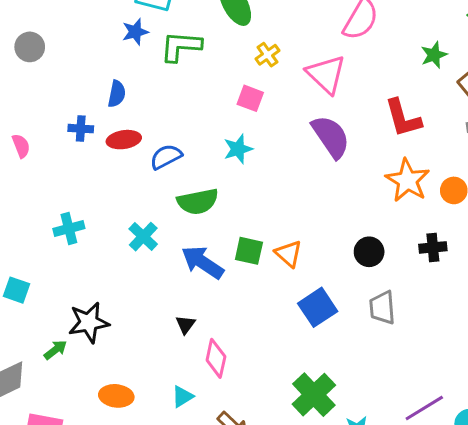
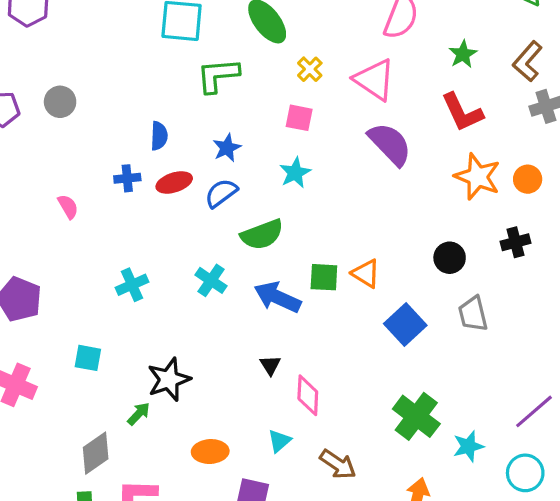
blue star: (135, 32) -> (227, 148), moved
green star: (434, 55) -> (463, 54), moved

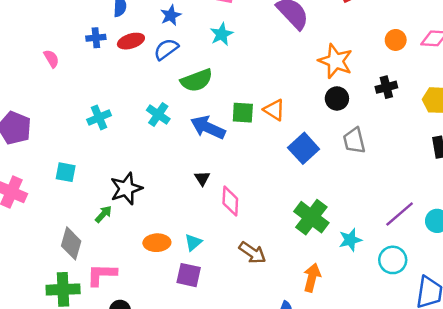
orange star: (478, 177) -> (335, 61), moved
cyan triangle: (279, 441) -> (193, 242), moved
gray diamond: (96, 453) -> (71, 243), turned -40

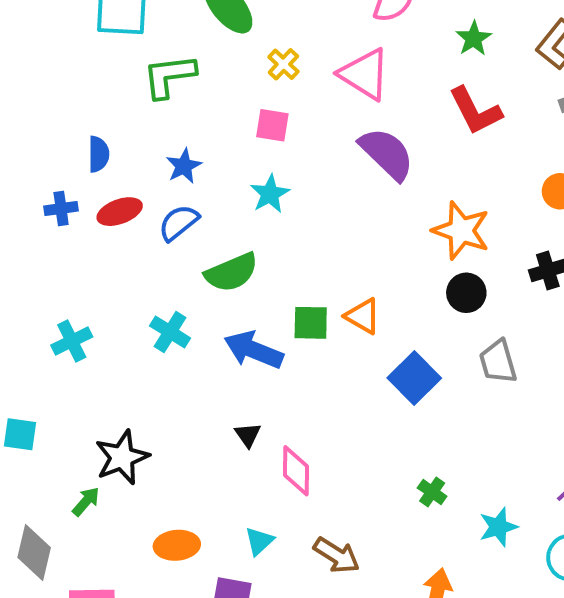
green cross: (311, 217) -> (432, 492), size x0.5
cyan triangle: (193, 242) -> (259, 541), moved

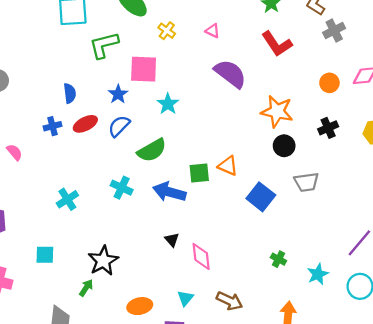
pink triangle: (365, 74) -> (213, 31), size x0.5
pink square: (272, 125) -> (144, 69), moved, size x1.5
gray trapezoid: (498, 362) -> (306, 182), turned -75

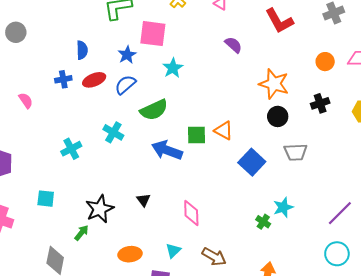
purple semicircle: (230, 74) -> (233, 45), size x0.6
cyan cross: (122, 188) -> (113, 132), moved
black triangle: (172, 240) -> (143, 200), moved
cyan star: (318, 274) -> (283, 207), moved

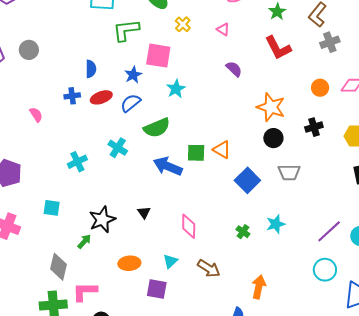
green cross: (263, 222) -> (243, 232), moved

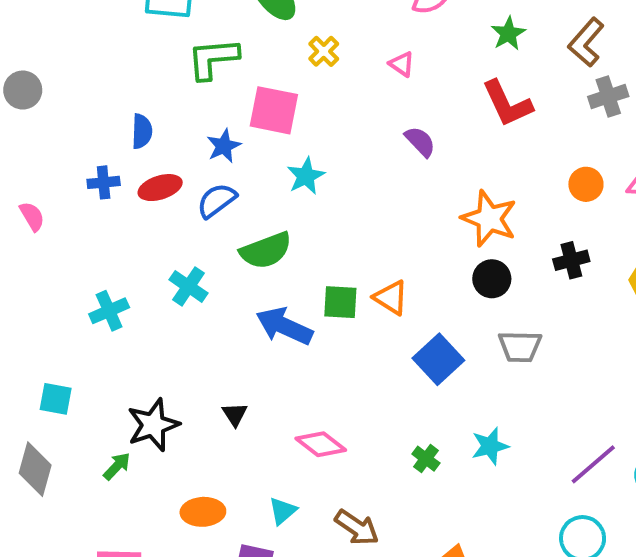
pink diamond: (189, 226) -> (321, 444), turned -55
gray diamond: (58, 267) -> (35, 469), moved

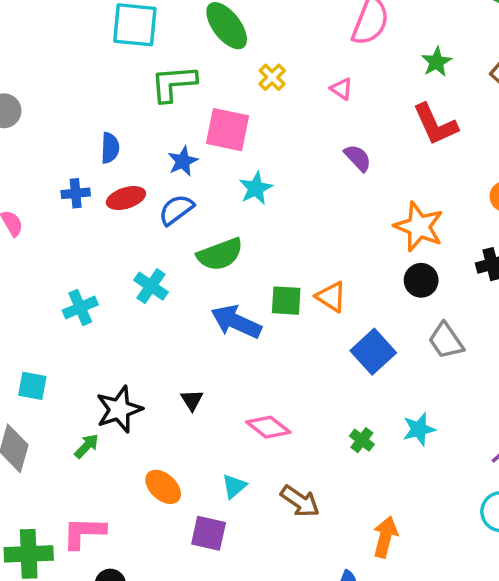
gray trapezoid: (520, 347) -> (446, 341), turned 54
orange ellipse: (203, 512) -> (163, 487), turned 45

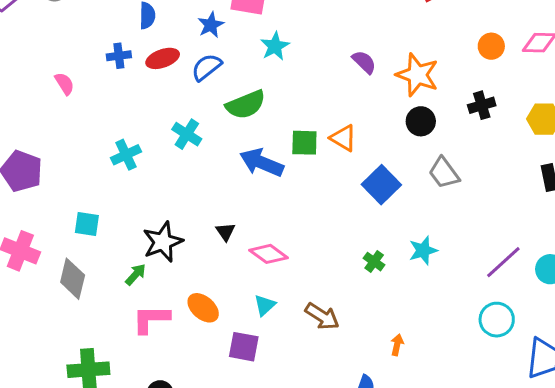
purple semicircle: (358, 158) -> (364, 62), moved
pink diamond: (268, 427) -> (268, 254), moved
pink L-shape: (84, 533) -> (151, 319), moved
orange arrow: (385, 537) -> (397, 345), size x0.6

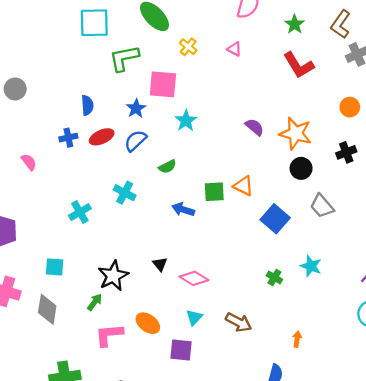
green semicircle: (246, 105) -> (167, 167), size x0.6
blue arrow: (262, 163) -> (183, 210), size x0.7
cyan star: (423, 250) -> (311, 266), turned -30

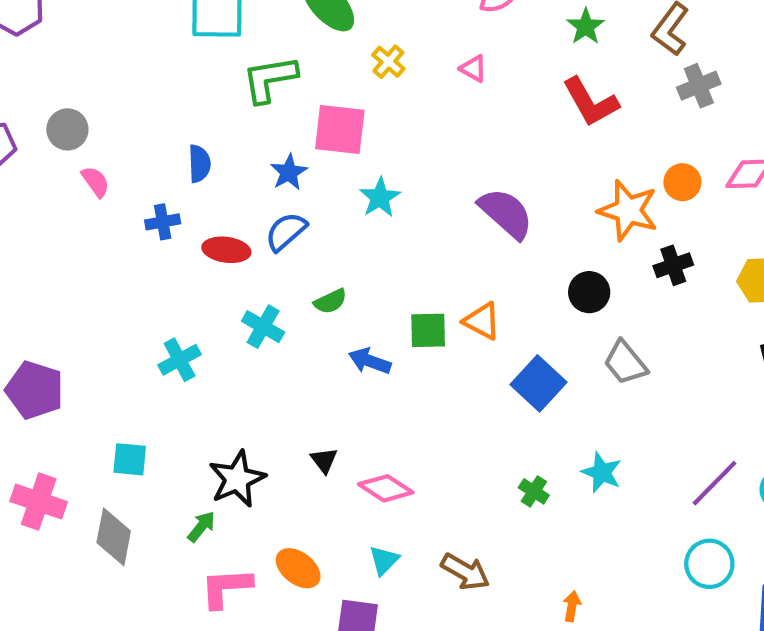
purple semicircle: (255, 127) -> (506, 213), size x1.6
orange star: (296, 133) -> (628, 210), moved
red ellipse: (102, 137) -> (226, 250), moved, turned 30
pink semicircle: (29, 162) -> (96, 182), moved
green semicircle: (167, 167) -> (330, 301), moved

